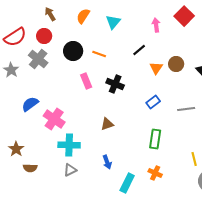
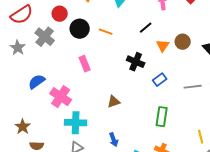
red circle: (44, 36) -> (60, 14), moved
pink rectangle: (86, 81) -> (85, 64), moved
black cross: (115, 84) -> (136, 62), moved

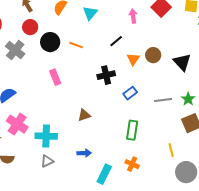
black cross: (136, 62) -> (106, 75), turned -36
pink cross: (61, 97) -> (17, 124), moved
blue arrow: (114, 140) -> (84, 153), turned -72

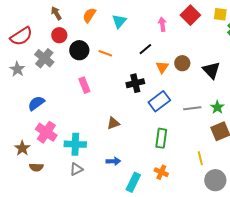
blue rectangle: (130, 93) -> (159, 101), size x1.5

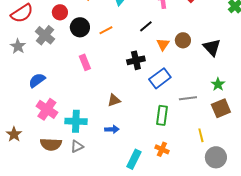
orange line: (105, 53) -> (106, 30), turned -48
gray line: (192, 108) -> (188, 98), moved
brown star: (22, 148) -> (14, 134), moved
blue arrow: (113, 161) -> (112, 129), moved
brown semicircle: (36, 167) -> (51, 144), moved, size x1.5

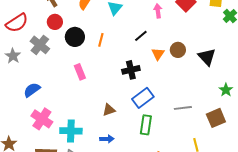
orange line: (106, 30) -> (101, 40), turned -48
blue rectangle: (160, 78) -> (143, 98), moved
green star: (218, 84) -> (226, 90), moved
green rectangle: (162, 115) -> (146, 125), moved

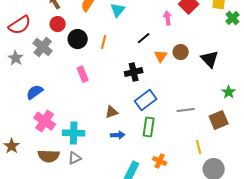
pink arrow: (158, 11) -> (168, 18), moved
blue arrow: (107, 139) -> (118, 135), moved

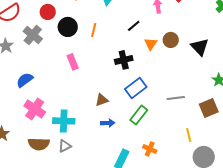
green rectangle: (149, 127) -> (139, 115), turned 30

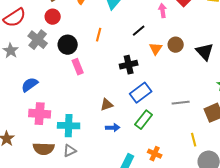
black circle: (68, 27) -> (68, 45), moved
pink cross: (35, 109) -> (40, 114), turned -30

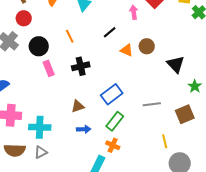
orange line: (99, 35) -> (70, 36), turned -40
orange triangle: (156, 49) -> (127, 50), turned -40
black triangle: (205, 52) -> (176, 64), moved
black cross: (129, 65) -> (81, 66), moved
orange cross: (155, 154) -> (113, 145), moved

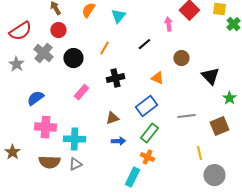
orange line: (70, 36) -> (104, 48), turned 56
orange triangle: (127, 50) -> (157, 78), moved
pink rectangle: (49, 68) -> (81, 92), moved, turned 63

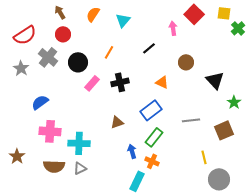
pink rectangle: (81, 92) -> (92, 83), moved
blue arrow: (118, 141) -> (132, 151), moved, turned -104

